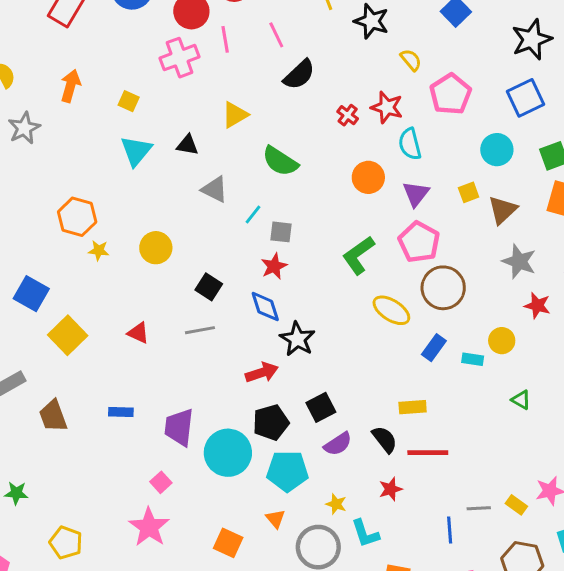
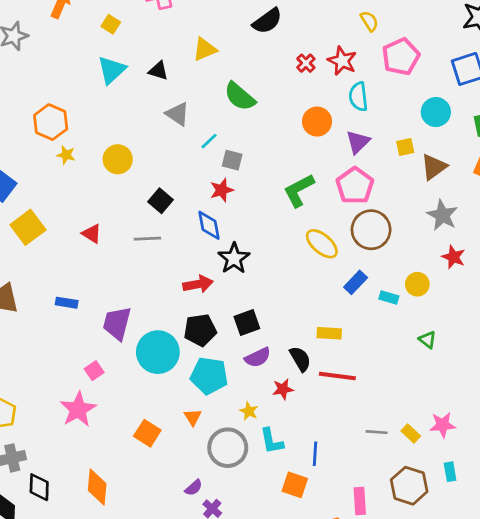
red star: (391, 489) -> (283, 389), moved
blue line: (450, 530) -> (315, 454), moved

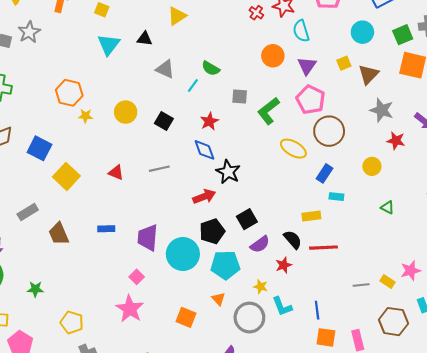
green semicircle: (240, 96) -> (211, 68), moved, size x0.7
gray square: (232, 160) -> (240, 97), moved
black square: (161, 201) -> (164, 121), moved
cyan rectangle: (389, 297) -> (336, 197), moved
orange square: (295, 485) -> (326, 337), moved

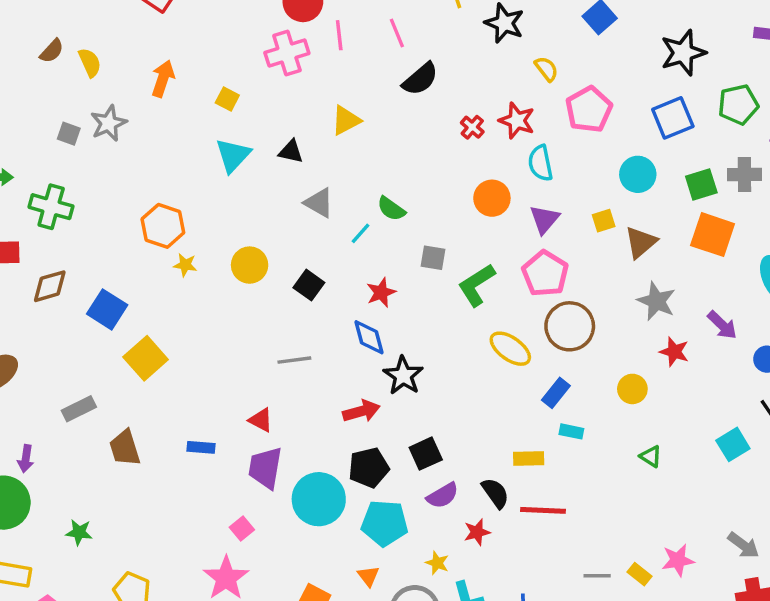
red triangle: (116, 173) -> (261, 420), moved

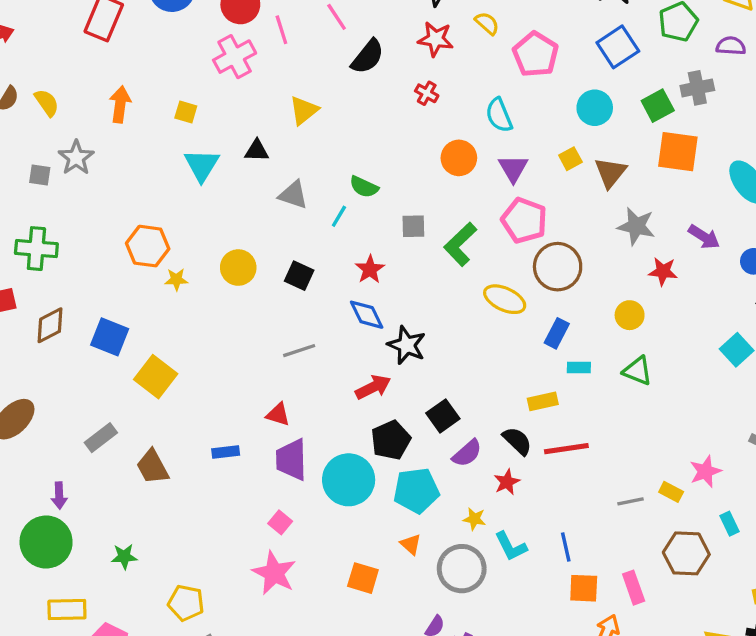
red star: (517, 121) -> (436, 39), moved
green triangle: (651, 456) -> (638, 371), moved, size x1.4

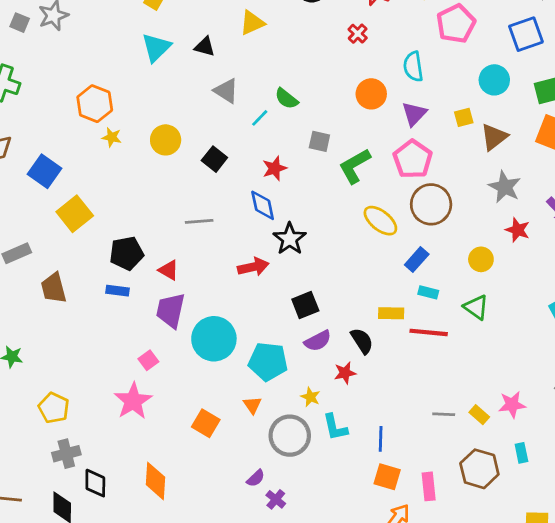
black pentagon: (391, 440) -> (127, 253), moved
red line: (566, 449) -> (429, 332), moved

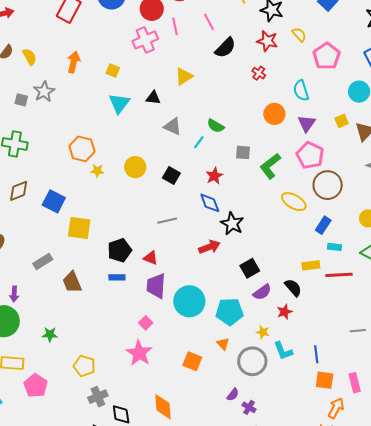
yellow square: (75, 214) -> (79, 228), turned -35

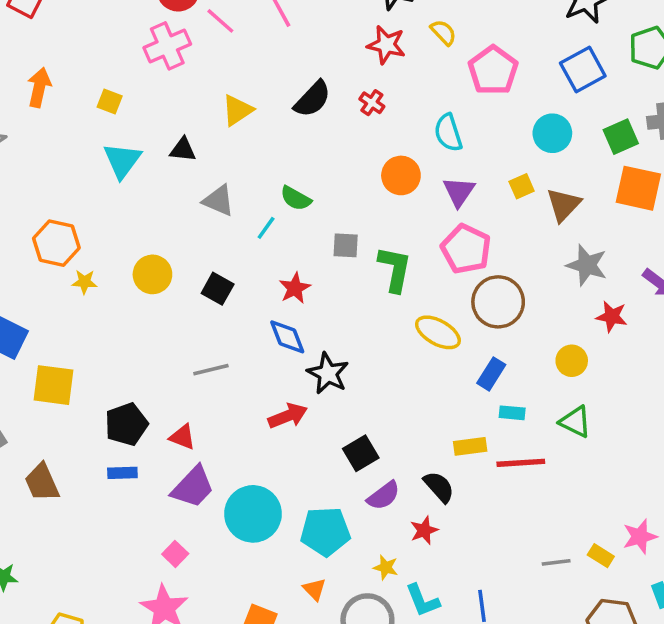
pink line: (175, 26) -> (220, 21), turned -36
black semicircle: (225, 48) -> (312, 99), moved
green L-shape: (270, 166) -> (395, 269), turned 140
purple trapezoid: (156, 286) -> (193, 487), turned -140

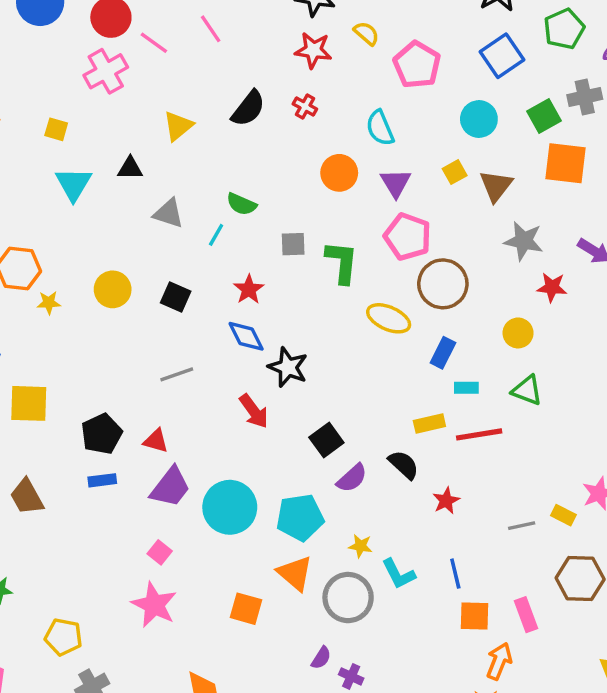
red arrow: (288, 416) -> (254, 411), turned 81
red star: (424, 530) -> (446, 501), moved
orange triangle: (314, 589) -> (295, 573), size x1.6

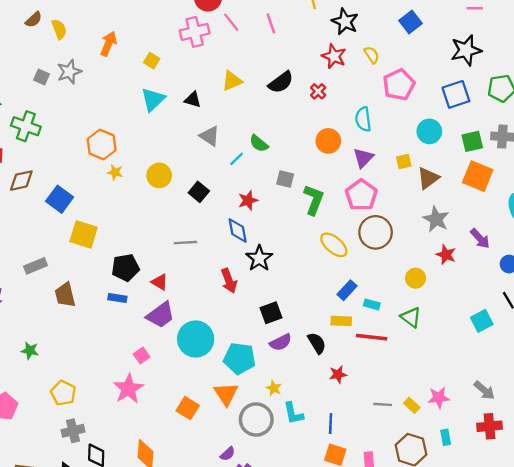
blue rectangle: (443, 353) -> (347, 290), moved

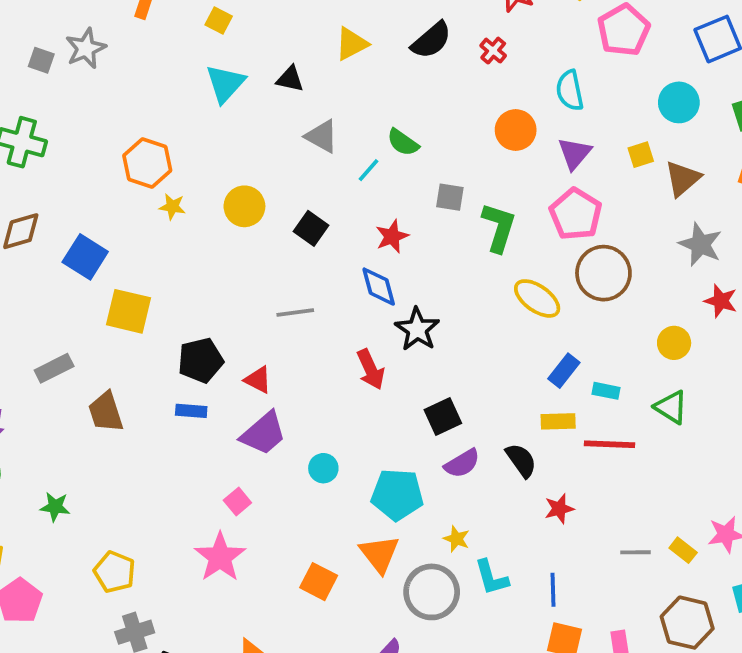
cyan circle: (196, 339) -> (323, 468), size x0.5

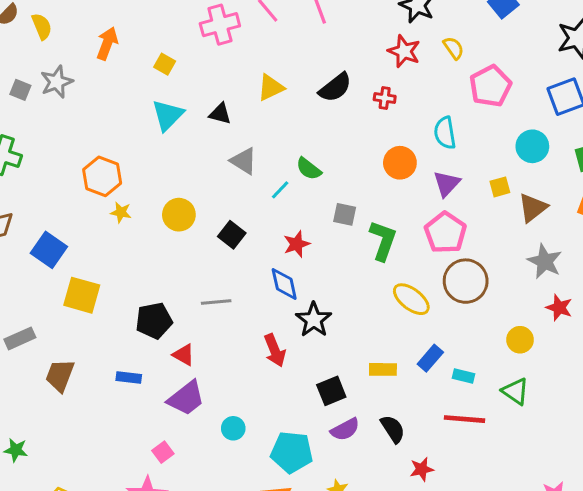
red cross: (493, 51) -> (385, 98), turned -35
black pentagon: (201, 360) -> (154, 321), moved
brown trapezoid: (106, 412) -> (60, 375), turned 36
yellow rectangle: (558, 421) -> (383, 369), moved

